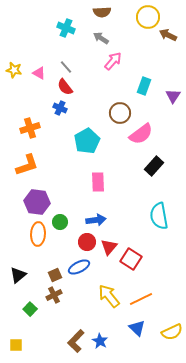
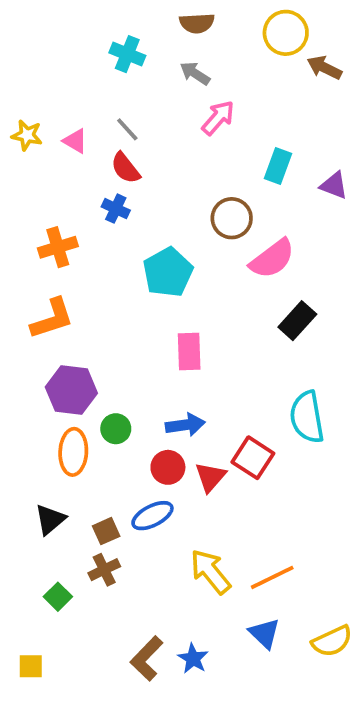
purple triangle: (173, 96) -> (334, 185), turned -42
red square: (131, 259) -> (253, 458), moved
black triangle: (18, 275) -> (50, 519), moved

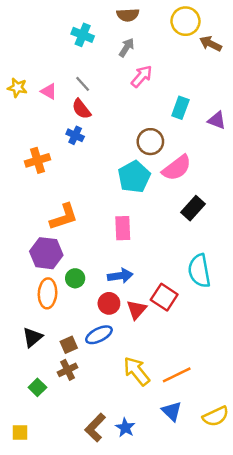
gray arrow: (195, 73) -> (127, 47), turned 90
cyan pentagon: (168, 272) -> (134, 177), moved
orange L-shape: (52, 319) -> (64, 217), moved

